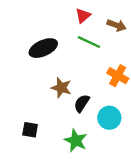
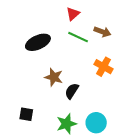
brown arrow: (117, 25) -> (102, 32), moved
cyan circle: (109, 118) -> (96, 123), moved
green star: (76, 141) -> (66, 124), turned 30

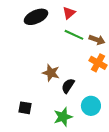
brown arrow: (102, 32) -> (97, 40), moved
black ellipse: (38, 42) -> (36, 17), moved
cyan circle: (96, 123) -> (91, 106), moved

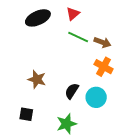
brown star: (51, 73) -> (37, 79), moved
cyan circle: (91, 106) -> (96, 97), moved

